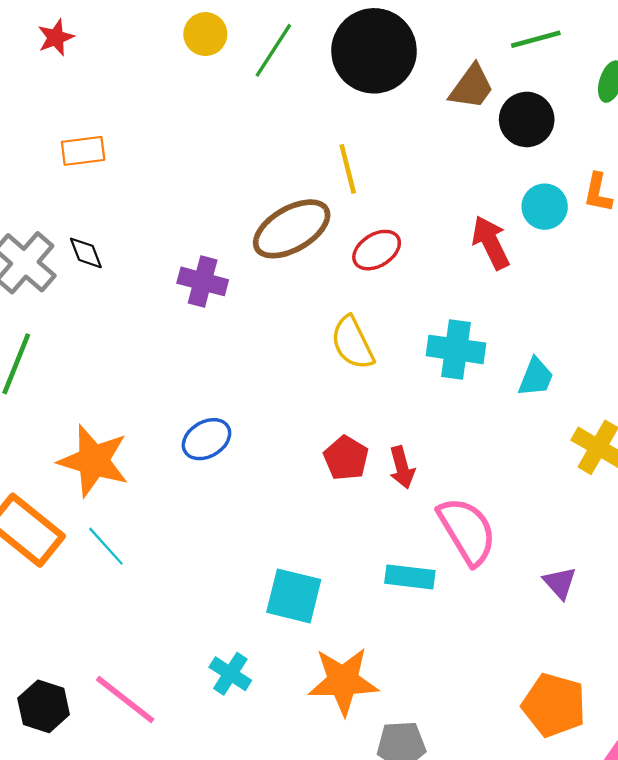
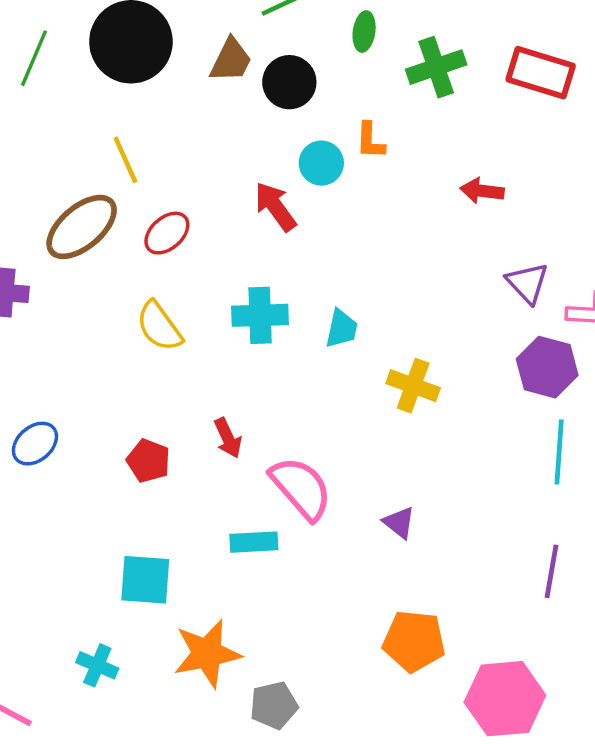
red pentagon: (346, 458) -> (148, 461), moved

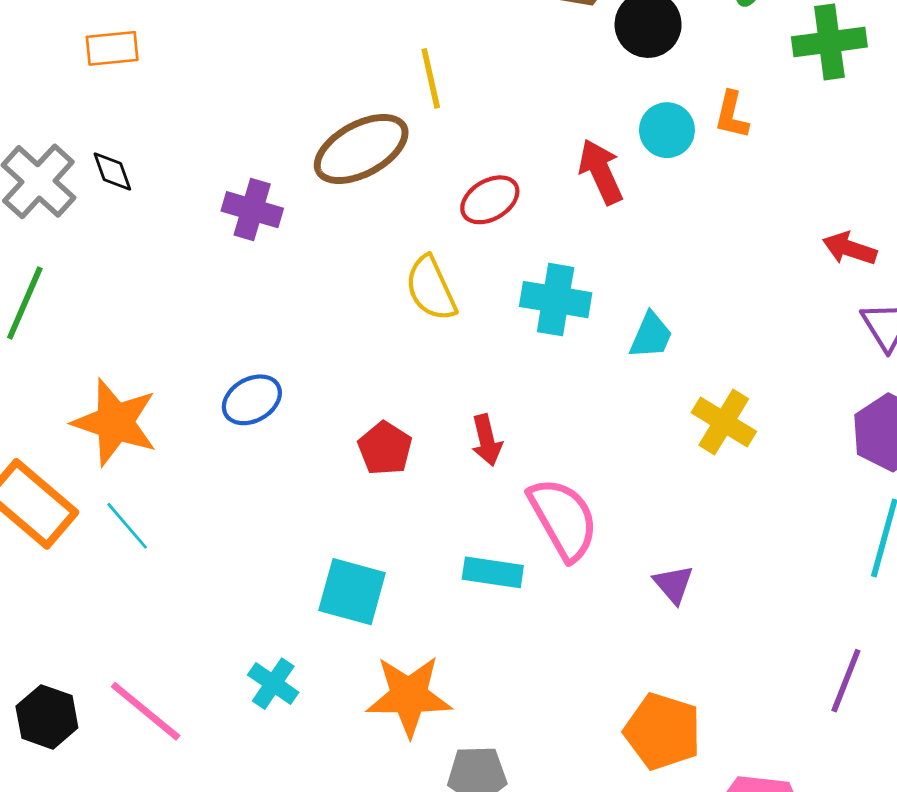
red arrow: (482, 191) -> (850, 249), moved
red ellipse: (167, 233) -> (490, 200), moved

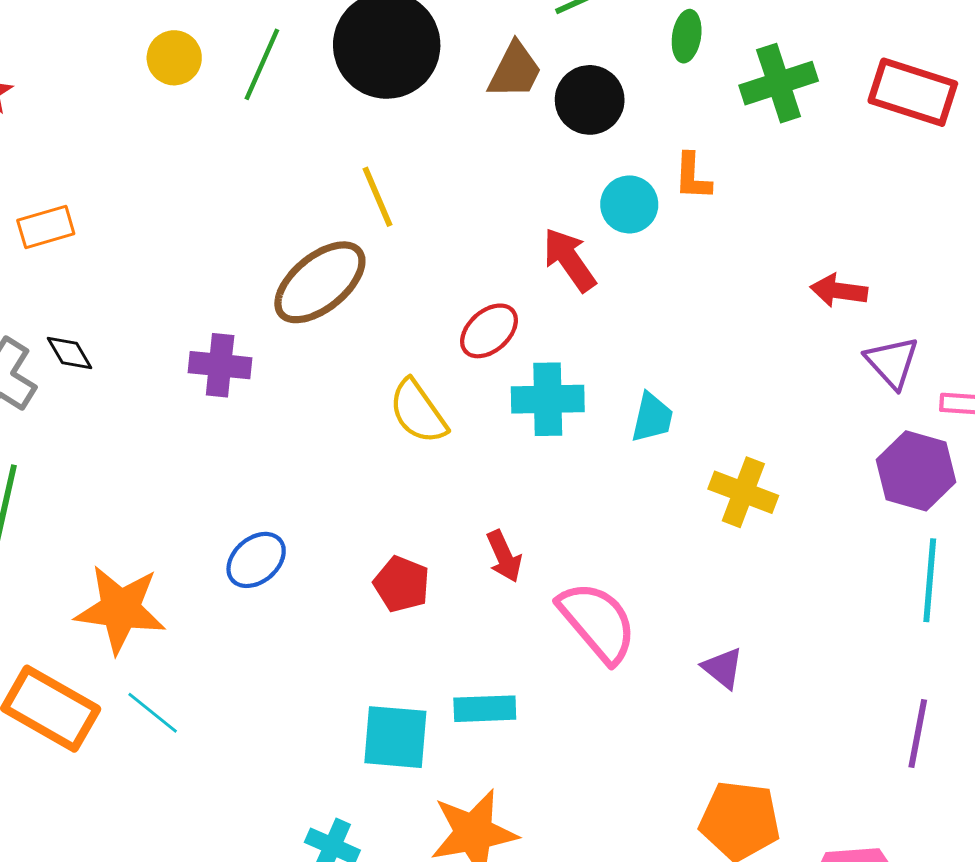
red ellipse: (490, 200) -> (489, 331), moved
cyan rectangle: (493, 572) -> (485, 709), moved

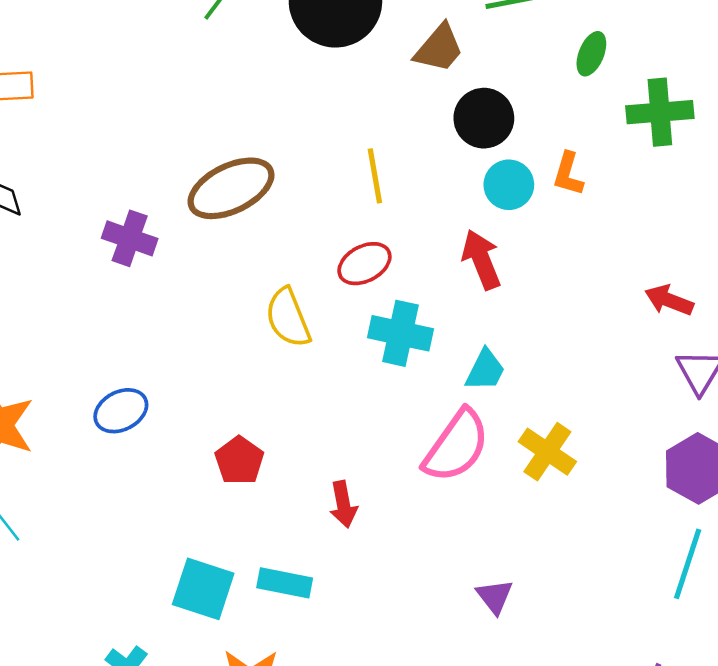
black circle: (590, 100) -> (484, 118), moved
yellow line: (378, 197) -> (375, 176), moved
red arrow: (569, 260) -> (481, 260), moved
red arrow: (504, 556) -> (343, 504), moved
pink semicircle: (597, 622) -> (456, 446), moved, turned 62

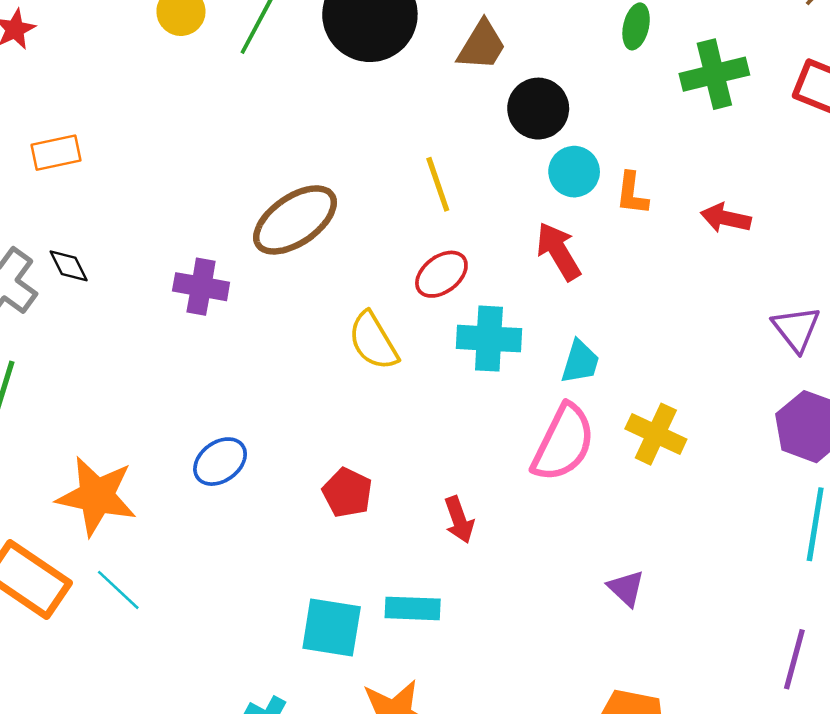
orange L-shape: (568, 174) -> (632, 194), moved
red arrow: (669, 300) -> (726, 218), moved

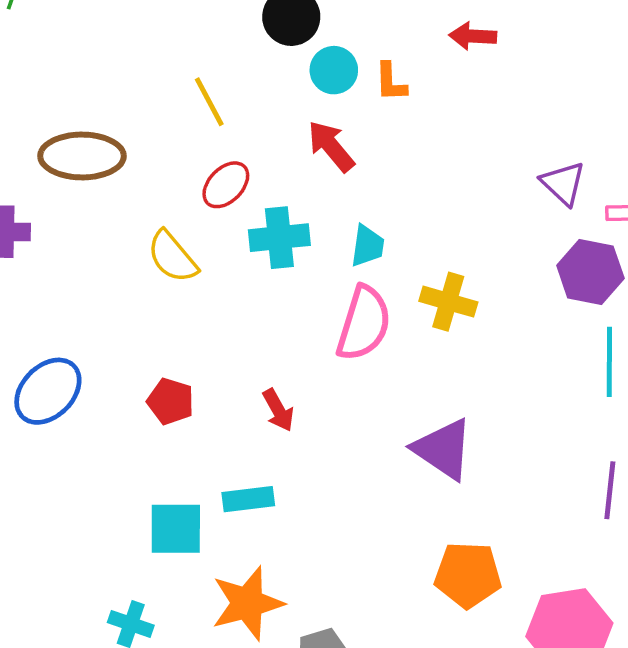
red arrow: (726, 218) -> (473, 36), moved
brown ellipse: (295, 220) -> (82, 156), turned 44
blue ellipse: (220, 462) -> (48, 391), size x1.4
purple triangle: (626, 588) -> (443, 449), size x1.8

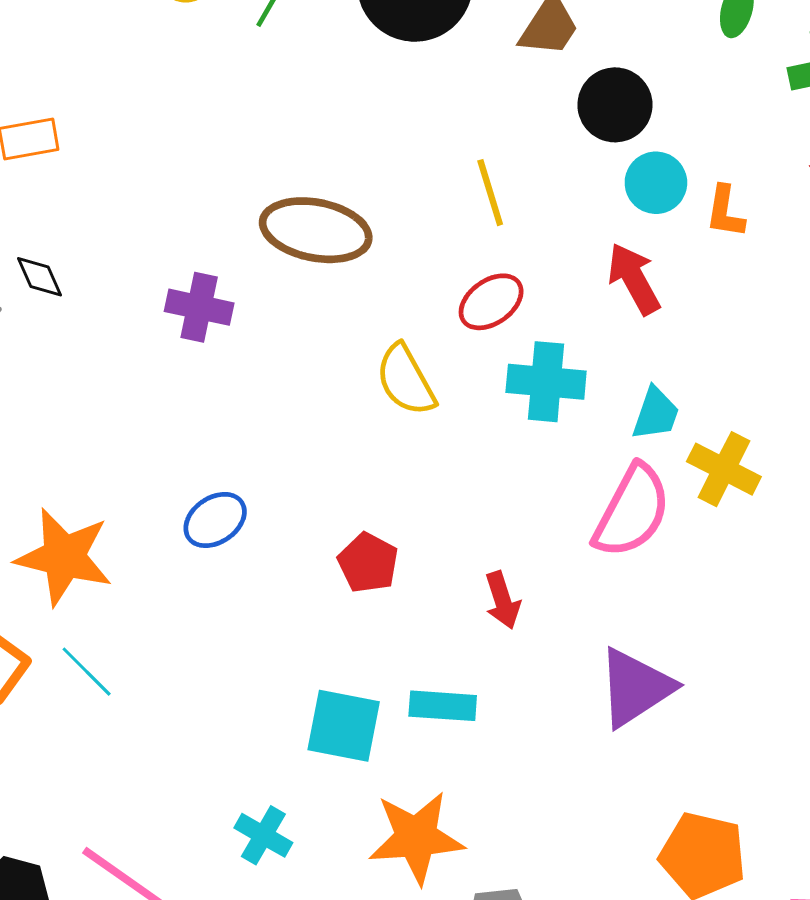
yellow cross: (448, 302) -> (724, 469), moved
blue ellipse: (48, 391) -> (215, 520), size x0.7
purple triangle: (443, 449) -> (635, 688), moved, turned 42

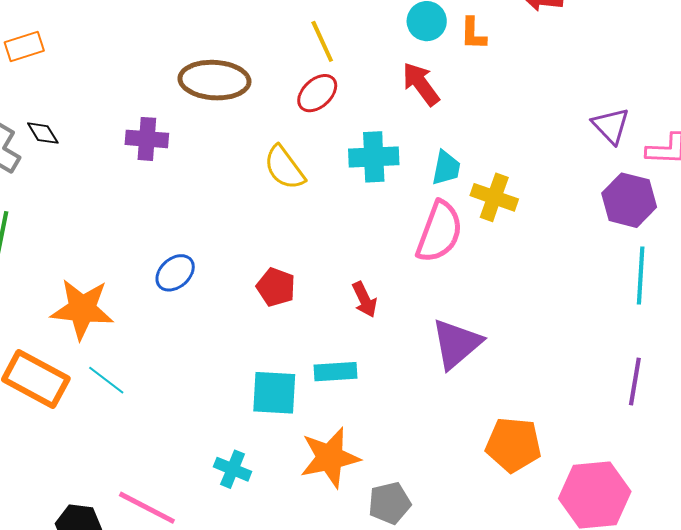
red ellipse: (491, 302) -> (317, 93), moved

